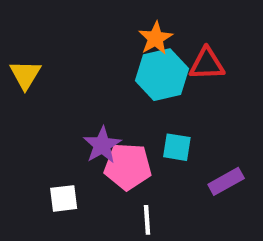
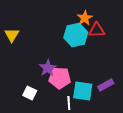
orange star: (156, 38) -> (85, 18), moved
cyan square: (177, 147) -> (83, 91), moved, size x1.5
white square: (64, 198) -> (30, 93), turned 32

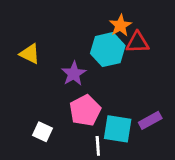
yellow triangle: (12, 35) -> (30, 54), moved, turned -35
purple star: (48, 68) -> (74, 74), moved
pink pentagon: (60, 78) -> (85, 110), turned -30

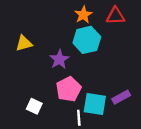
orange star: (120, 25) -> (83, 15), moved
red triangle: (137, 42) -> (115, 16), moved
yellow triangle: (30, 54) -> (24, 43), turned -42

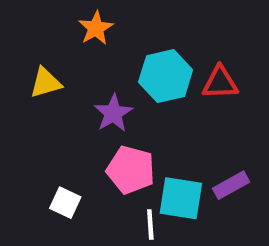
orange star: (83, 15) -> (96, 28), moved
red triangle: (115, 16) -> (220, 83), moved
pink pentagon: (69, 89) -> (131, 170), turned -30

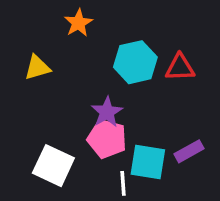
purple star: (113, 113) -> (107, 112), moved
white square: (65, 203) -> (53, 166), size x1.6

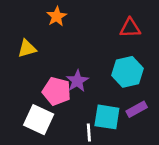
cyan hexagon: (135, 62) -> (128, 72), moved
red triangle: (180, 68) -> (130, 28), moved
pink pentagon: (107, 139) -> (57, 91), moved

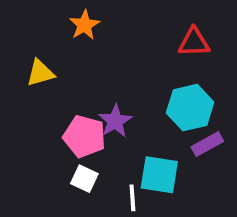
purple rectangle: (137, 109) -> (207, 144), moved
white square: (39, 120) -> (84, 179), moved, size x0.6

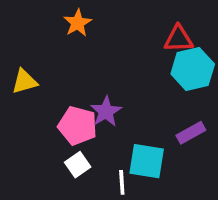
yellow triangle: (40, 73) -> (24, 81), moved
cyan hexagon: (190, 108) -> (193, 69), moved
white square: (84, 179) -> (78, 165), turned 30

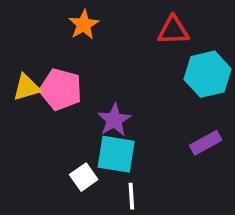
red triangle: (179, 39) -> (173, 30), moved
pink pentagon: (78, 126) -> (61, 89), moved
cyan square: (147, 161) -> (116, 154), moved

